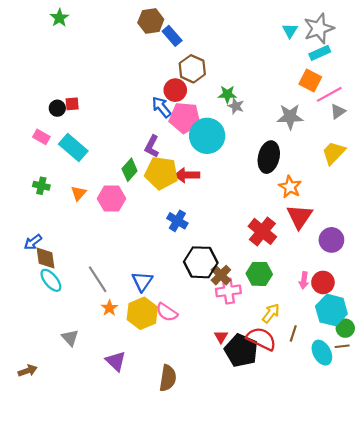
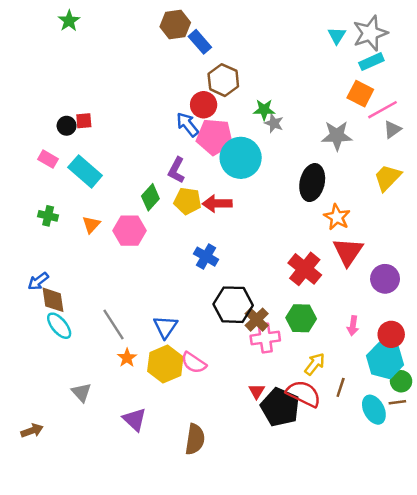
yellow pentagon: (161, 173) -> (188, 201), size x0.7
red circle: (323, 282) -> (391, 334), moved

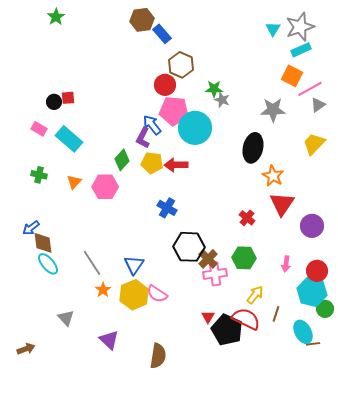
blue arrow: (188, 125) -> (152, 125), moved
red cross: (305, 269) -> (247, 218), size x0.6
brown line: (397, 402) -> (313, 344), moved

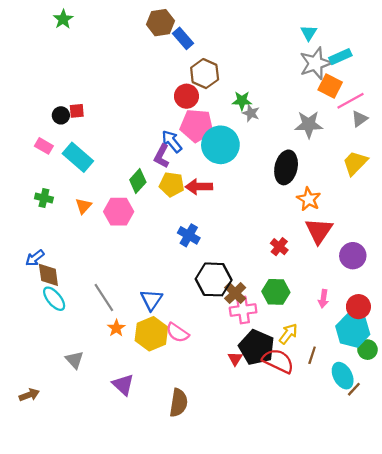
gray star: (300, 27) -> (315, 63), moved
black pentagon: (227, 330) -> (257, 347), moved
brown line: (313, 344) -> (354, 389), turned -40

